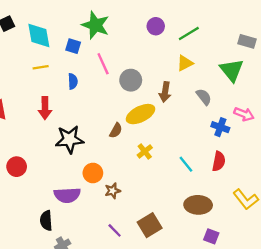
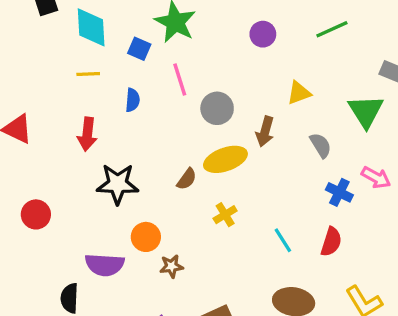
green line: (189, 33) -> (332, 29), moved

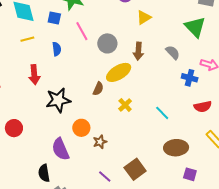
yellow triangle: (299, 93) -> (144, 17), moved
red semicircle: (331, 242) -> (203, 107), moved, turned 72
purple semicircle: (105, 265) -> (61, 149), turned 75

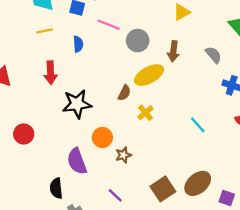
pink line: (82, 31) -> (109, 25), turned -42
yellow cross: (125, 105) -> (145, 113), moved
brown ellipse: (176, 148) -> (198, 183), moved, turned -40
purple line: (105, 177) -> (115, 195), moved

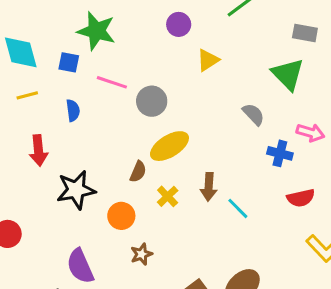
brown arrow: (173, 51) -> (209, 187), moved
orange circle: (102, 138) -> (121, 216), moved

